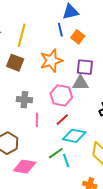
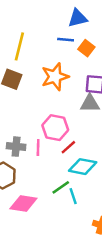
blue line: (60, 30) -> (66, 40), turned -72
pink hexagon: (61, 95) -> (55, 128), moved
gray cross: (24, 100) -> (16, 147), moved

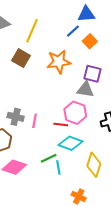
blue line: (66, 40) -> (73, 31), turned -56
pink hexagon: (55, 128) -> (75, 113), moved
red line: (68, 147) -> (61, 125), turned 40

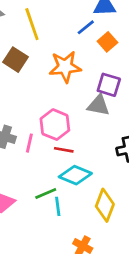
yellow line: (32, 31) -> (32, 24), turned -45
pink hexagon: (75, 113) -> (55, 125), moved

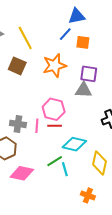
orange square: (107, 42) -> (83, 42), turned -32
red line: (64, 150) -> (55, 126), moved

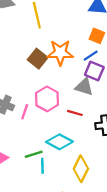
blue line: (65, 34) -> (91, 56), moved
brown square: (17, 66) -> (38, 59), moved
red line: (55, 126) -> (75, 113), moved

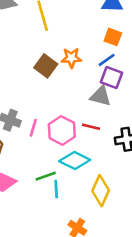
orange star: (60, 53) -> (71, 58), size x0.7
pink hexagon: (47, 99) -> (62, 130), moved

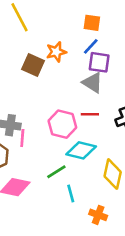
gray triangle: (101, 96) -> (93, 83), turned 30
pink line: (33, 128) -> (22, 138), moved
cyan line: (56, 189) -> (71, 193), moved

